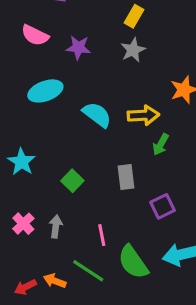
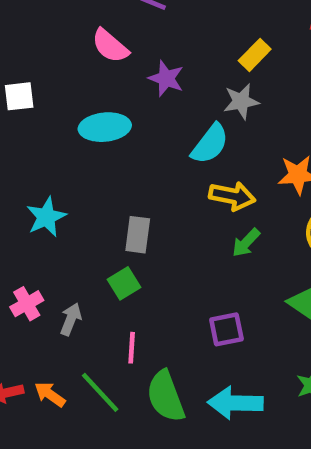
cyan semicircle: (97, 115) -> (210, 144), moved, turned 76
gray rectangle: (126, 177) -> (138, 235), moved
green square: (72, 181) -> (124, 283), moved

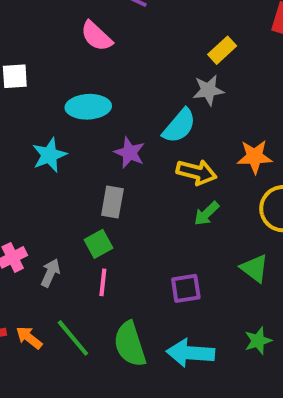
purple star: (166, 78) -> (130, 153), moved
cyan star: (46, 217) -> (49, 155), moved
pink line: (132, 348) -> (103, 282), moved

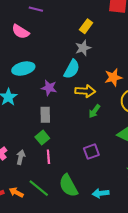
cyan arrow: (190, 353) -> (101, 193), moved, size x0.7

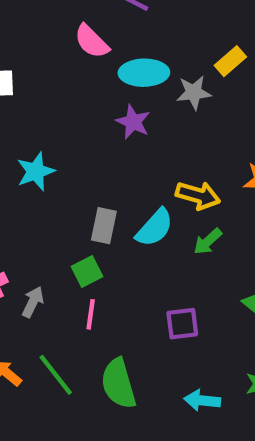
gray star: (83, 48) -> (194, 92), moved
cyan ellipse: (23, 69) -> (144, 73), moved
cyan semicircle: (72, 69) -> (155, 228), moved
purple star: (49, 88) -> (133, 122), moved
cyan arrow: (101, 193) -> (202, 400), moved

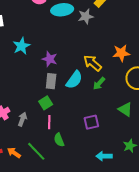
purple star: (133, 122) -> (50, 59), moved
cyan star: (36, 171) -> (21, 46), moved
yellow arrow: (198, 195) -> (92, 63), turned -150
green semicircle: (119, 384) -> (59, 140), moved, size x0.6

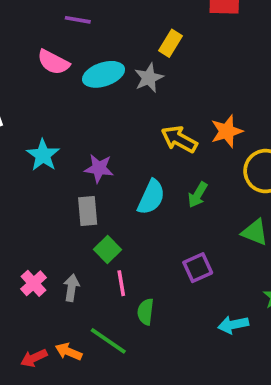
yellow arrow: (92, 63) -> (179, 139), moved
gray rectangle: (51, 81) -> (88, 211), moved
green semicircle: (59, 140) -> (146, 312), turned 40

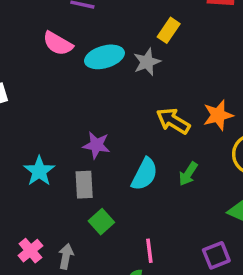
cyan star: (43, 155) -> (39, 171), moved
purple square: (198, 268) -> (216, 255), moved
pink line: (121, 283) -> (149, 251), moved

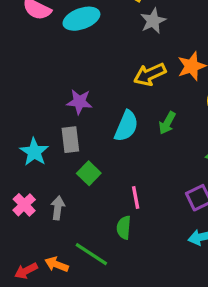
gray star: (147, 62) -> (153, 21), moved
yellow arrow: (173, 121) -> (150, 74), turned -52
cyan star: (39, 171) -> (34, 152), moved

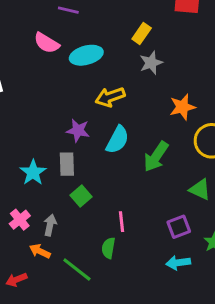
yellow arrow: (150, 74) -> (110, 97), moved
green arrow: (167, 123) -> (156, 157), size x1.5
cyan semicircle: (126, 126) -> (117, 140), moved
orange arrow: (57, 264) -> (40, 251), moved

